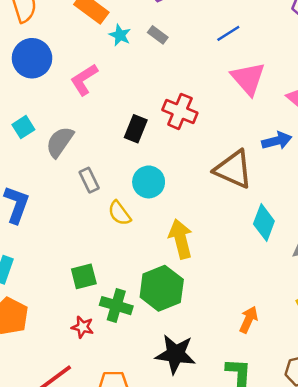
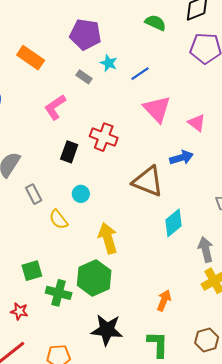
cyan star: (120, 35) -> (109, 63), moved
pink L-shape: (84, 80) -> (55, 107), moved
cyan circle: (149, 182) -> (81, 194), size x0.7
cyan diamond: (264, 223) -> (174, 223), turned 32
red star: (83, 327) -> (19, 311), moved

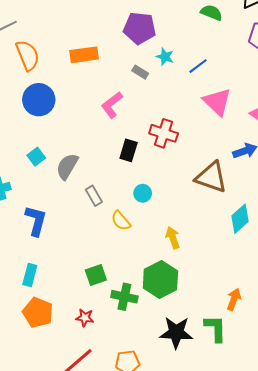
orange rectangle: (31, 58) -> (84, 55), turned -40
yellow arrow: (108, 238) -> (173, 238), size x0.7
green L-shape: (158, 344) -> (215, 328), moved

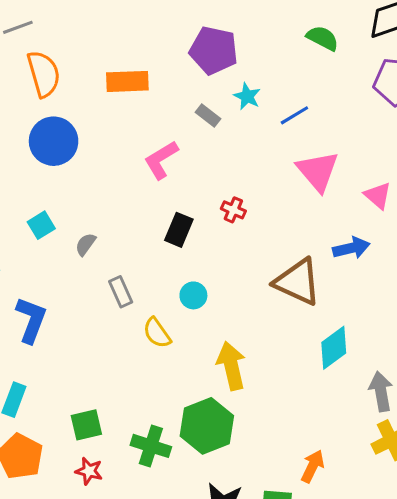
red cross: (164, 133) -> (233, 210), size x0.6
gray semicircle: (67, 166) -> (86, 244), size x0.6
yellow arrow: (173, 238) -> (231, 366), size x1.4
green square: (96, 275) -> (86, 425), moved

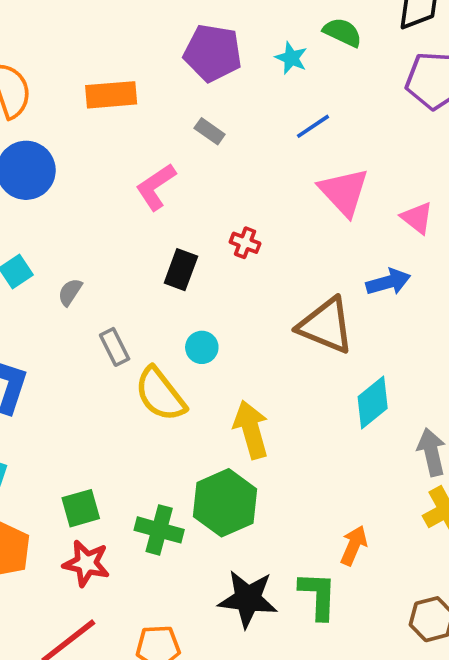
cyan star: (247, 96) -> (291, 58), moved
yellow semicircle: (157, 333) -> (160, 394), size x1.5
red star: (89, 471) -> (86, 563), size x1.4

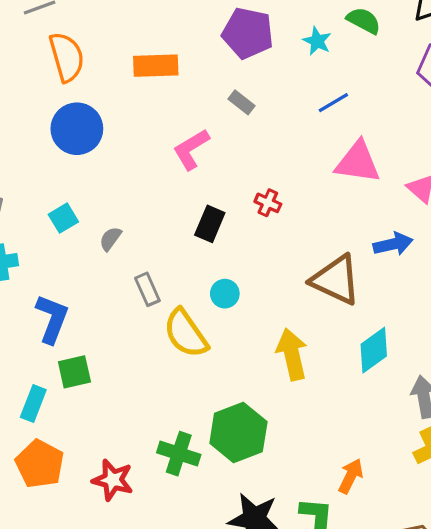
pink triangle: (344, 192) -> (358, 162), turned -42
yellow arrow: (251, 430) -> (292, 354), moved
green square: (81, 508) -> (74, 372), moved

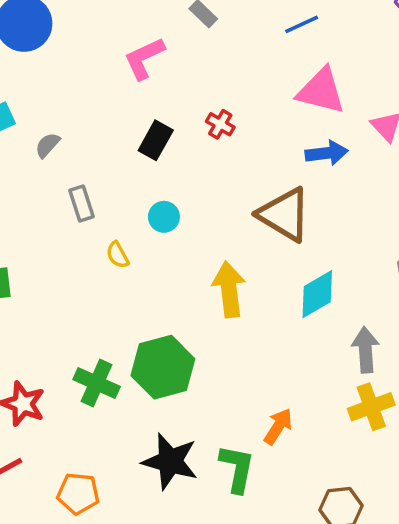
blue arrow: (393, 244) -> (327, 153), moved
yellow semicircle: (186, 333) -> (118, 255), size x0.5

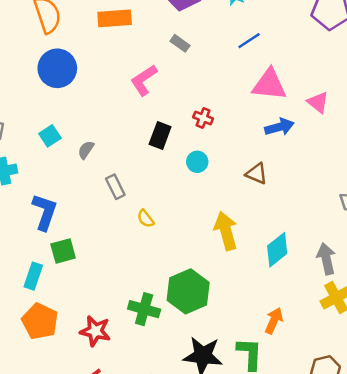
brown triangle: (284, 214) -> (257, 174), size x0.6
cyan circle: (164, 217) -> (197, 162), moved
cyan diamond: (317, 294) -> (277, 250), moved

